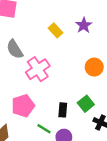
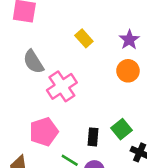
purple star: (84, 25) -> (129, 40), moved
orange circle: (94, 67) -> (128, 71), moved

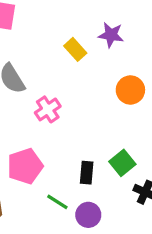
purple star: (129, 40) -> (111, 35), moved, turned -30
pink cross: (62, 86) -> (48, 109), size x0.7

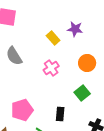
pink cross: (48, 109) -> (51, 68), moved
green square: (122, 163) -> (82, 93), moved

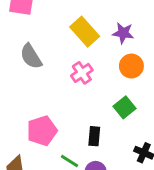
purple star: (75, 29) -> (123, 33), moved
yellow rectangle: (53, 38) -> (85, 32), size x1.5

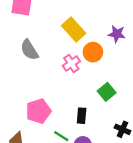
purple star: (123, 33) -> (117, 34), moved
orange circle: (131, 66) -> (93, 52), moved

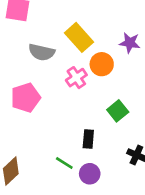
gray semicircle: (29, 50) -> (42, 52), moved, turned -45
pink pentagon: (38, 111) -> (26, 98), moved

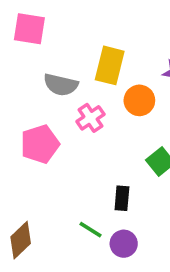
yellow rectangle: (79, 37) -> (110, 65), turned 56
pink cross: (76, 78) -> (90, 118), moved

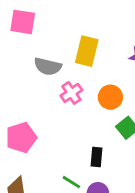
orange circle: (139, 100) -> (110, 97), moved
pink pentagon: (40, 144) -> (21, 138), moved

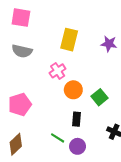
gray semicircle: (48, 66) -> (22, 51), moved
orange circle: (110, 97) -> (73, 90), moved

